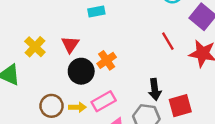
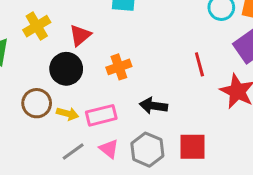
black circle: (81, 71) -> (66, 69), moved
black arrow: (155, 89) -> (153, 106), moved, turned 90

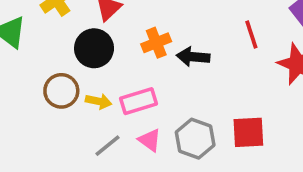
black arrow: (153, 106) -> (193, 57), moved

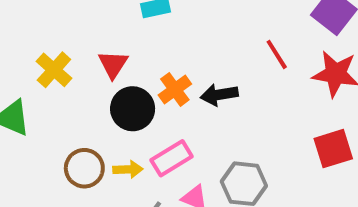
black circle: (94, 48) -> (133, 109), moved
red square: (248, 132) -> (333, 149), moved

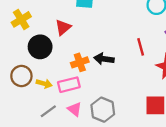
red triangle: (113, 64) -> (63, 27), moved
orange cross: (175, 89) -> (80, 62), moved
black circle: (133, 109) -> (40, 47), moved

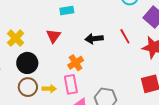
black circle: (40, 47) -> (27, 63), moved
black arrow: (104, 59) -> (94, 39), moved
pink rectangle: (69, 85) -> (71, 84), turned -72

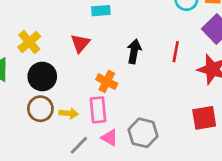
red line: (125, 36) -> (176, 52), turned 35
black arrow: (94, 39) -> (134, 51), turned 102
orange cross: (76, 63) -> (107, 82), turned -35

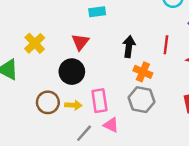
black circle: (42, 76) -> (72, 72), moved
orange cross: (107, 82) -> (143, 72), moved
gray hexagon: (143, 133) -> (141, 100), moved

